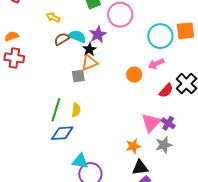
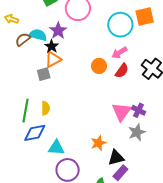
red semicircle: (166, 91) -> (122, 71), moved
orange star: (133, 146) -> (98, 143), moved
cyan triangle: (80, 161) -> (56, 148), moved

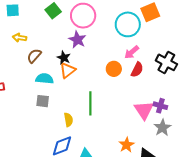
purple star: (58, 31) -> (77, 40), moved
cyan semicircle: (38, 35) -> (44, 79), moved
gray square: (44, 74) -> (43, 101), moved, turned 32
green line: (25, 111) -> (90, 103), moved

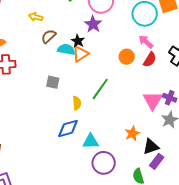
pink arrow: (132, 52) -> (146, 42), turned 77
cyan semicircle: (44, 79) -> (66, 50), moved
green line: (90, 103) -> (100, 89), turned 30

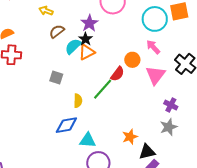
purple star: (93, 24) -> (89, 23), moved
cyan semicircle: (66, 50) -> (73, 46), turned -60
red semicircle: (150, 60) -> (118, 74), moved
pink triangle: (153, 100) -> (156, 75), moved

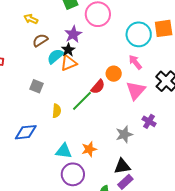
blue diamond: (66, 125) -> (26, 132), moved
gray star: (169, 127) -> (124, 134), moved
orange star: (130, 137) -> (89, 149), moved

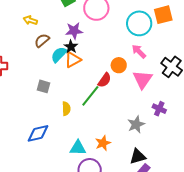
purple star: (73, 34) -> (74, 31), turned 30

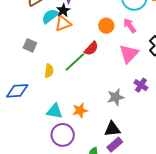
orange circle: (119, 65) -> (106, 26), moved

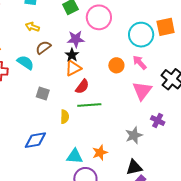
cyan semicircle: (50, 16) -> (25, 63), moved, turned 78
red semicircle: (91, 48) -> (82, 87), moved
green line: (75, 62) -> (89, 105), turned 45

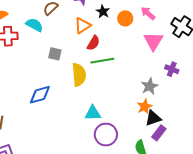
black star: (72, 55) -> (103, 12), moved
yellow semicircle: (65, 117) -> (79, 75), size x1.6
blue diamond: (35, 140) -> (40, 95), moved
orange star: (100, 153) -> (145, 107), moved

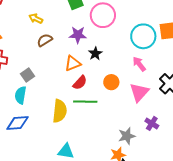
orange circle: (125, 18) -> (111, 82), moved
cyan semicircle: (34, 25) -> (20, 95), moved, turned -120
gray square: (55, 54) -> (27, 75), moved, turned 32

